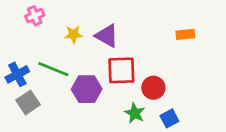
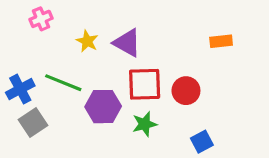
yellow star: (73, 34) -> (87, 41), turned 30
red circle: (153, 88) -> (186, 91), moved
green star: (135, 113) -> (145, 124), moved, turned 30

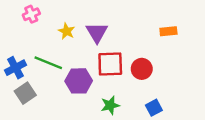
purple triangle: (127, 43) -> (97, 32), turned 30
green star: (145, 124) -> (110, 105), moved

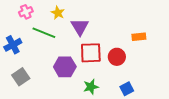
yellow star: (66, 31) -> (58, 13), moved
orange rectangle: (168, 31) -> (139, 37), moved
green line: (48, 63) -> (44, 33), moved
blue cross: (15, 68) -> (13, 45), moved

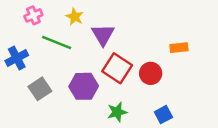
red square: (91, 53) -> (117, 68), turned 35
gray square: (21, 77) -> (40, 89), moved

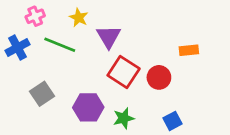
blue cross: (17, 58) -> (18, 47), moved
purple hexagon: (84, 86) -> (88, 107), moved

